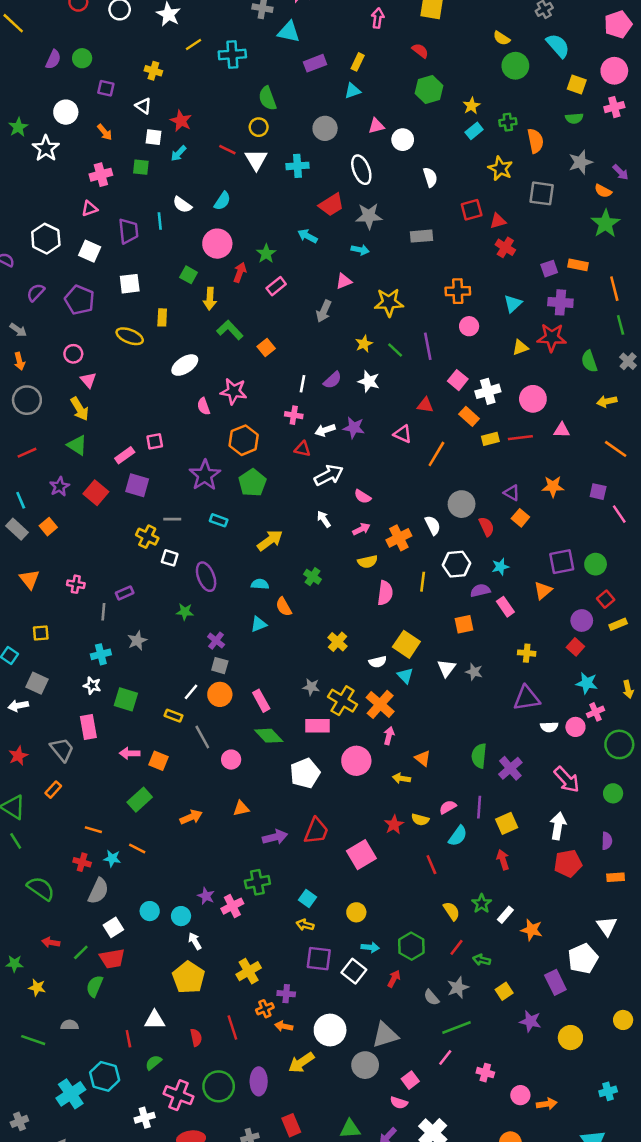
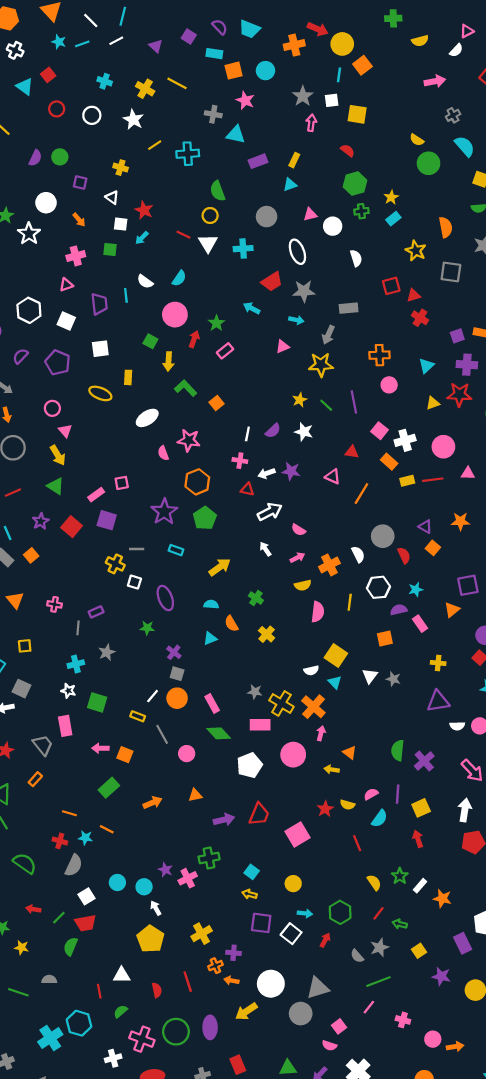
green cross: (508, 122) -> (361, 211), moved
gray arrow: (324, 311) -> (328, 335), moved
yellow cross: (338, 642) -> (267, 634), moved

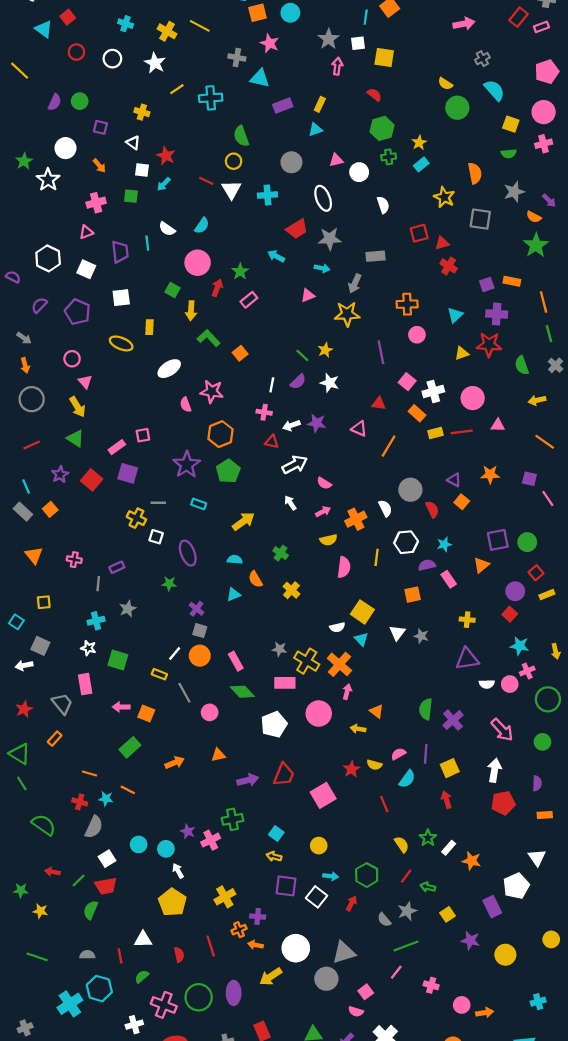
green line: (326, 405) -> (302, 355), moved
gray semicircle: (49, 979) -> (87, 955), moved

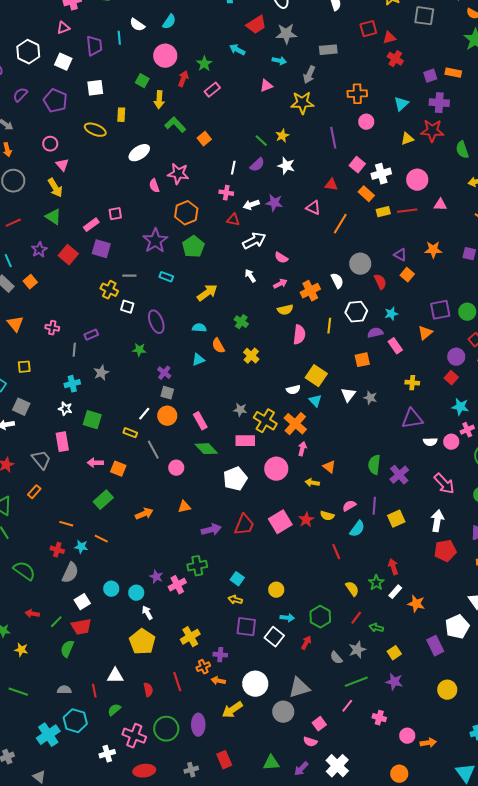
pink square: (323, 795) -> (280, 522), moved
red arrow: (446, 800) -> (393, 567), moved
purple star: (470, 941) -> (394, 682), moved

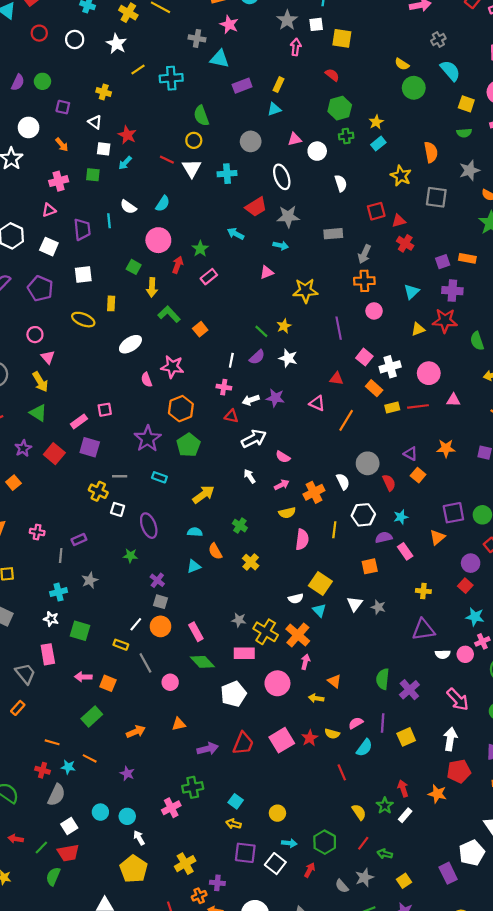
gray arrow: (309, 75) -> (364, 254), moved
purple star: (156, 577) -> (127, 773), moved
orange star: (416, 604) -> (437, 794), moved

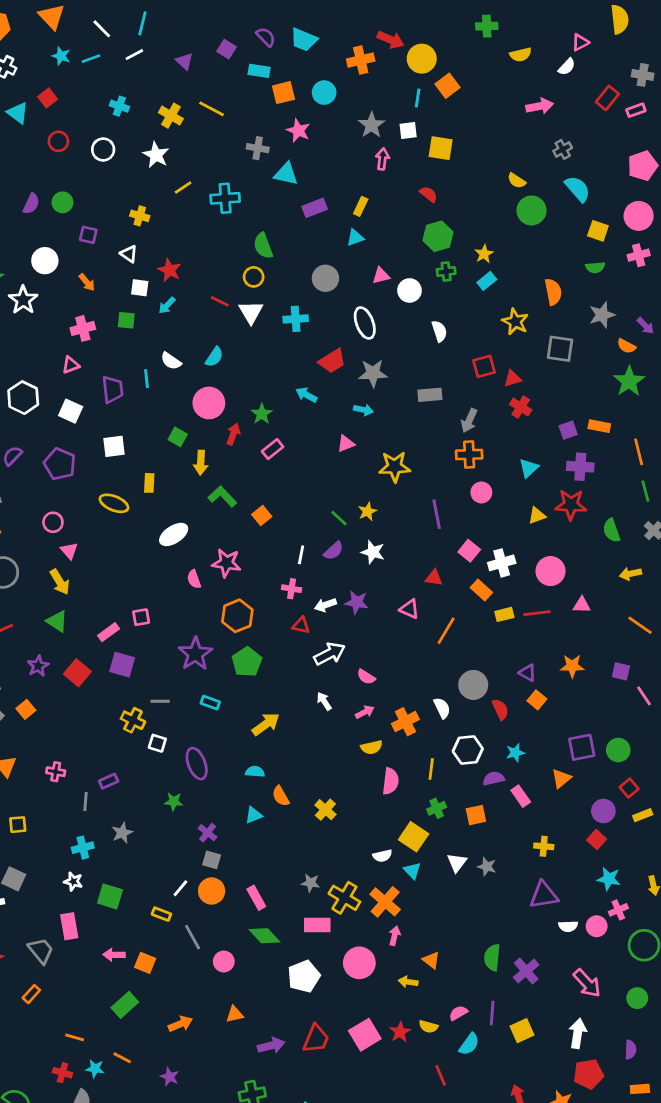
green cross: (240, 526) -> (437, 808), moved, turned 32

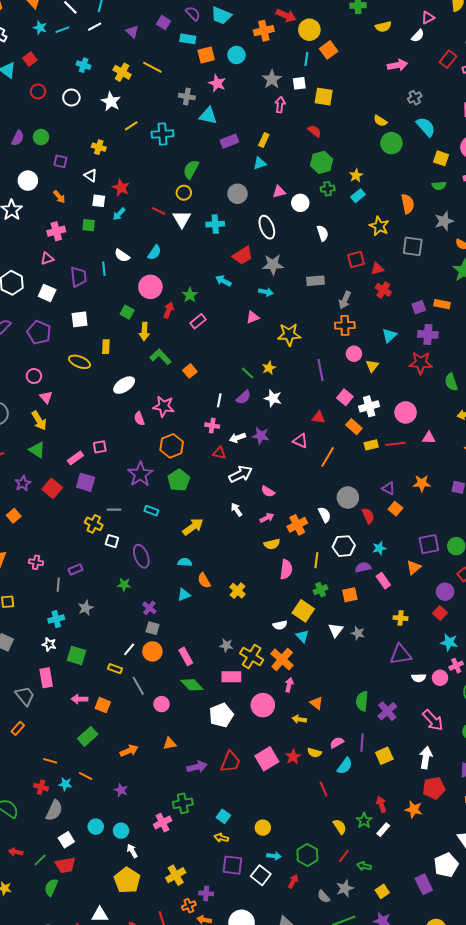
green semicircle: (263, 246) -> (191, 169), turned 48
yellow triangle: (537, 515) -> (372, 366), moved, turned -32

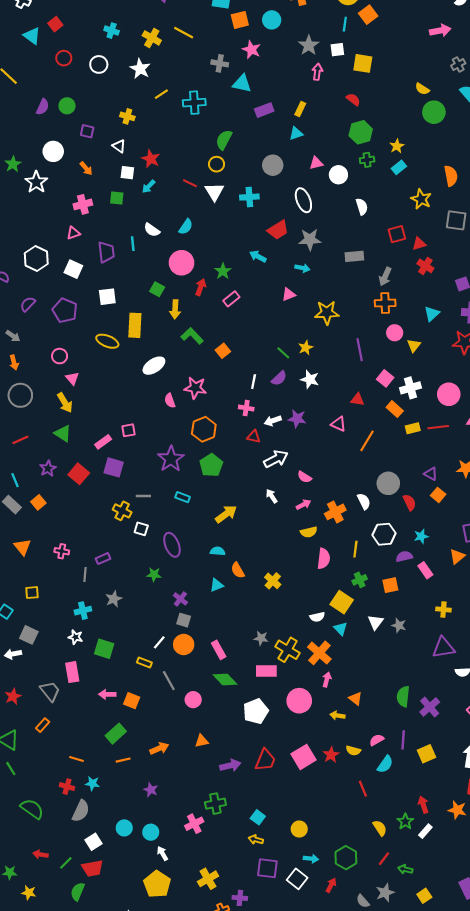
yellow rectangle: (106, 347) -> (135, 325), size x1.6
orange line: (86, 776) -> (123, 760), moved, turned -40

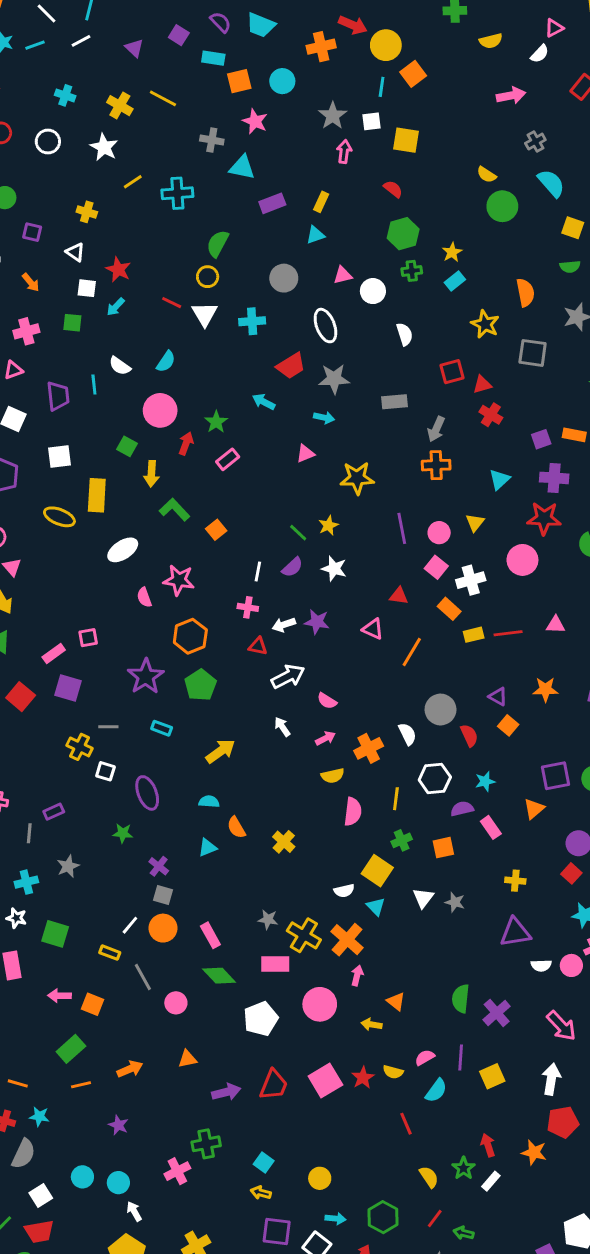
pink circle: (395, 333) -> (439, 533), moved
pink circle: (449, 394) -> (522, 560), moved

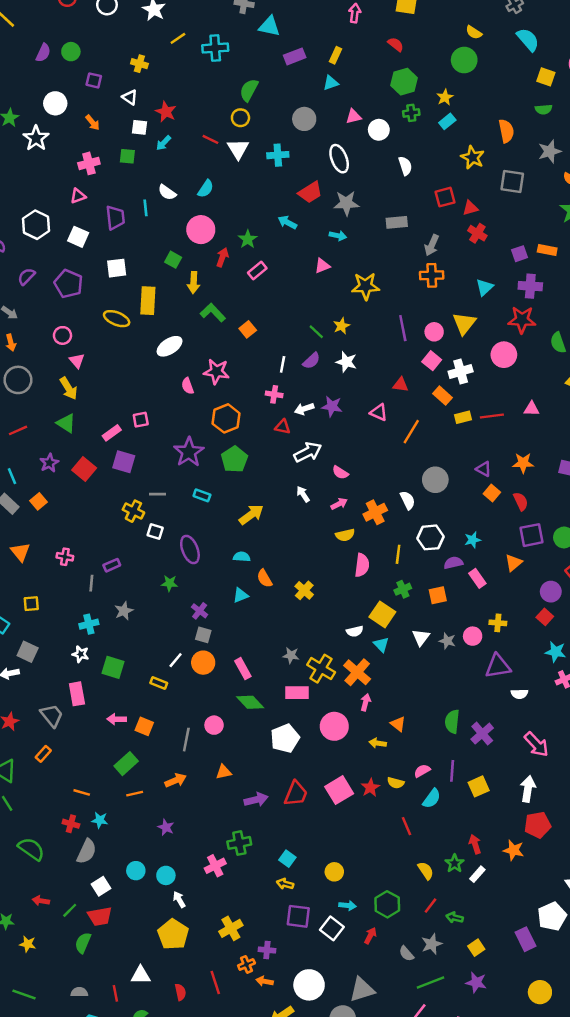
green circle: (502, 206) -> (464, 60), moved
yellow triangle: (475, 523) -> (464, 323), size x1.5
red semicircle: (469, 735) -> (521, 501), moved
pink circle: (571, 965) -> (473, 636), moved
gray line: (143, 977) -> (186, 740), moved, turned 40

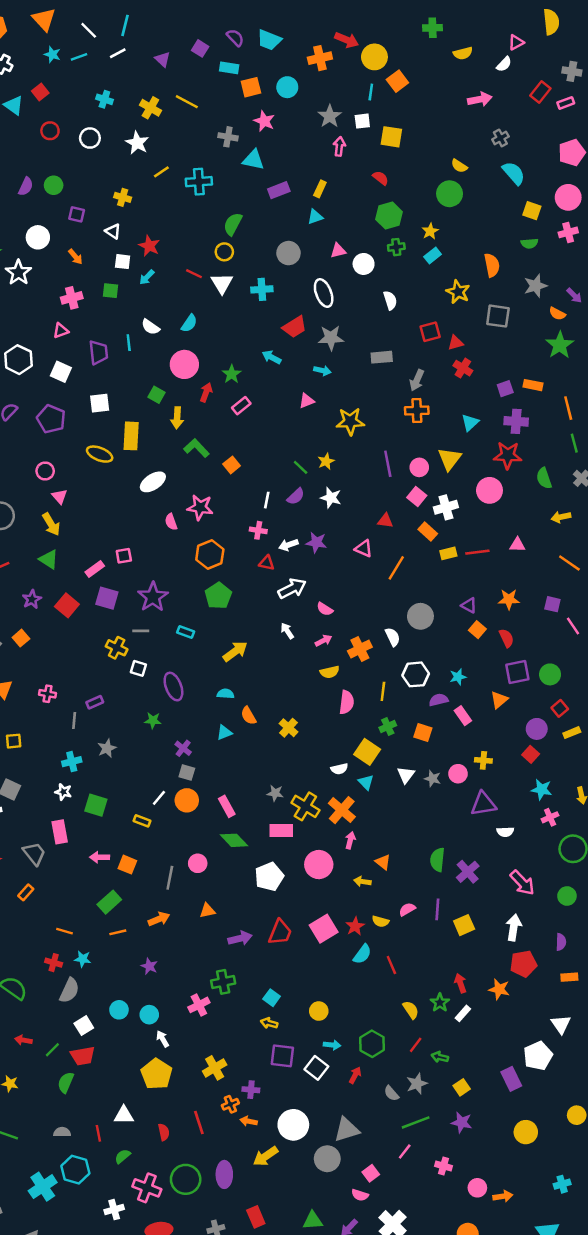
purple star: (189, 452) -> (153, 597), moved
orange square: (438, 595) -> (423, 733), turned 30
cyan semicircle: (432, 798) -> (362, 954), moved

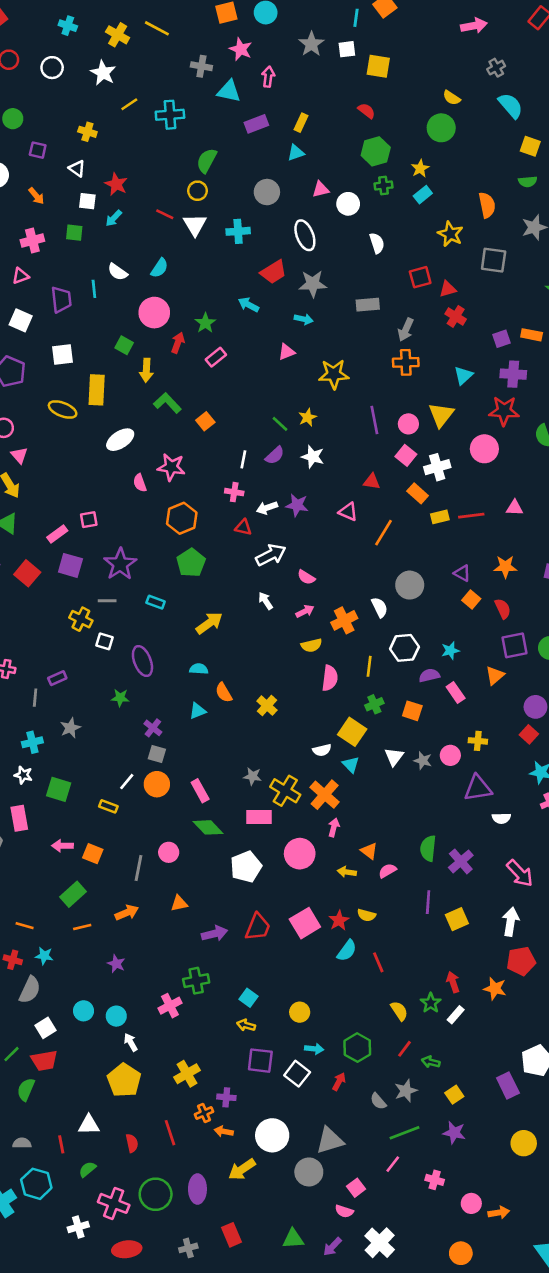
pink arrow: (339, 147) -> (268, 77), moved
pink semicircle: (407, 909) -> (387, 871), moved

